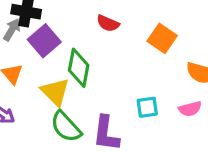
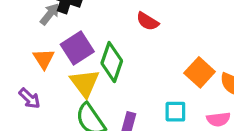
orange square: (162, 38) -> (200, 72), moved
purple square: (44, 41) -> (77, 48), moved

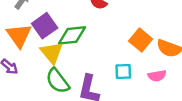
orange triangle: (44, 59) -> (19, 35), size x1.5
green diamond: (112, 62) -> (72, 35), turned 68

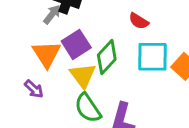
green diamond: (72, 35) -> (107, 57), turned -44
cyan square: (123, 71) -> (152, 57), moved, size x1.6

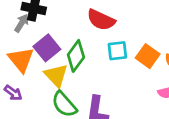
red semicircle: (139, 21) -> (101, 20), size x1.5
cyan square: (152, 57) -> (117, 51), size x0.7

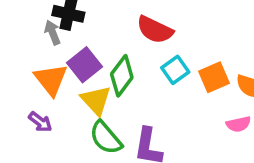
gray arrow: (22, 23) -> (52, 32), turned -54
cyan square: (117, 51) -> (175, 70), turned -30
orange square: (148, 56) -> (214, 77), turned 30

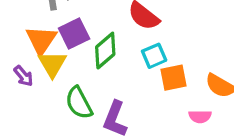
orange square: (214, 77) -> (173, 78), moved
yellow triangle: (96, 100) -> (52, 64), moved

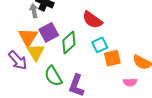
purple arrow: (23, 76) -> (18, 60), size x1.5

